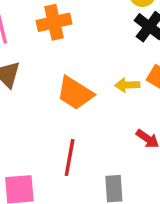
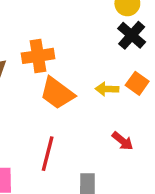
orange cross: (54, 22) -> (38, 56), moved

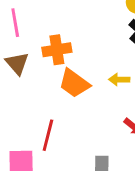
red line: (48, 154) -> (48, 135), moved

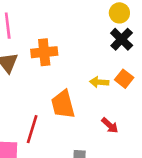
orange trapezoid: (74, 83) -> (63, 104), moved, turned 36

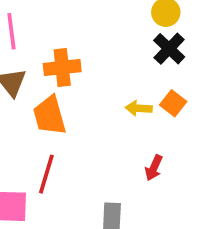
orange trapezoid: (63, 104) -> (49, 116), moved
red arrow: (110, 125) -> (154, 168), turned 72

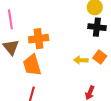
black cross: (169, 49) -> (97, 27), turned -36

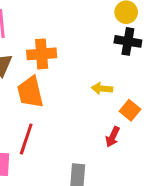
orange square: (100, 57) -> (130, 110), moved

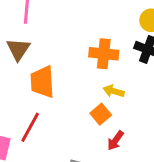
orange cross: (42, 54) -> (104, 54), moved
orange square: (130, 110) -> (101, 114), moved

